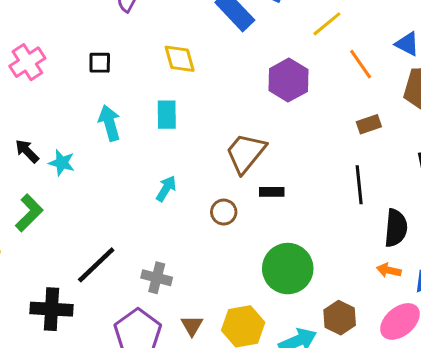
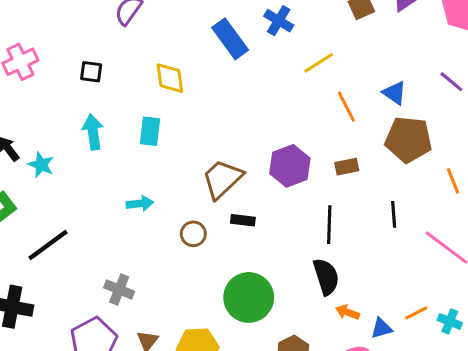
purple hexagon: (288, 80) -> (290, 166), moved
cyan arrow: (166, 189) -> (140, 204), turned 45
black semicircle: (396, 228) -> (326, 277), moved, turned -30
black line: (96, 265) -> (48, 245), moved

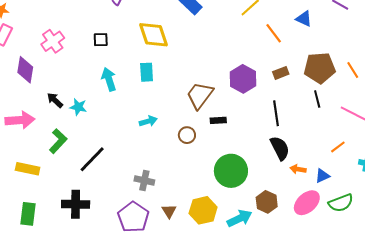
yellow diamond: (170, 78) -> (154, 35), size x1.4
brown pentagon: (408, 140) -> (320, 68), moved
orange line: (416, 313) -> (338, 147), moved

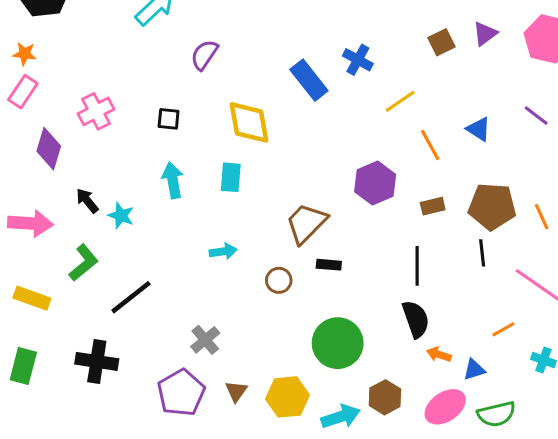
purple hexagon: (243, 79) -> (375, 183), moved
gray cross: (144, 180) -> (205, 340), turned 30

